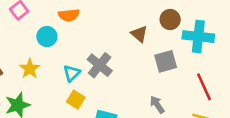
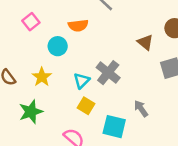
gray arrow: (157, 105) -> (141, 109), moved

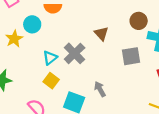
brown triangle: (145, 42) -> (101, 34), moved
yellow star: (42, 77) -> (14, 39), moved

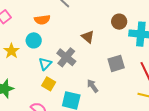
cyan circle: (32, 24) -> (34, 40), moved
gray square: (131, 56) -> (116, 63), moved

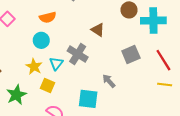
yellow star: (11, 51) -> (34, 67), moved
yellow square: (49, 84) -> (48, 86), moved

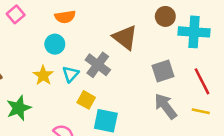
brown triangle: (98, 30) -> (125, 37), size x1.5
gray arrow: (109, 81) -> (166, 106), moved, size x1.5
yellow square: (48, 86) -> (86, 100), moved

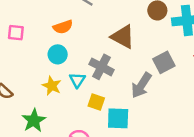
pink square: (16, 14) -> (16, 33), turned -35
gray arrow: (166, 106) -> (141, 85), moved, turned -100

